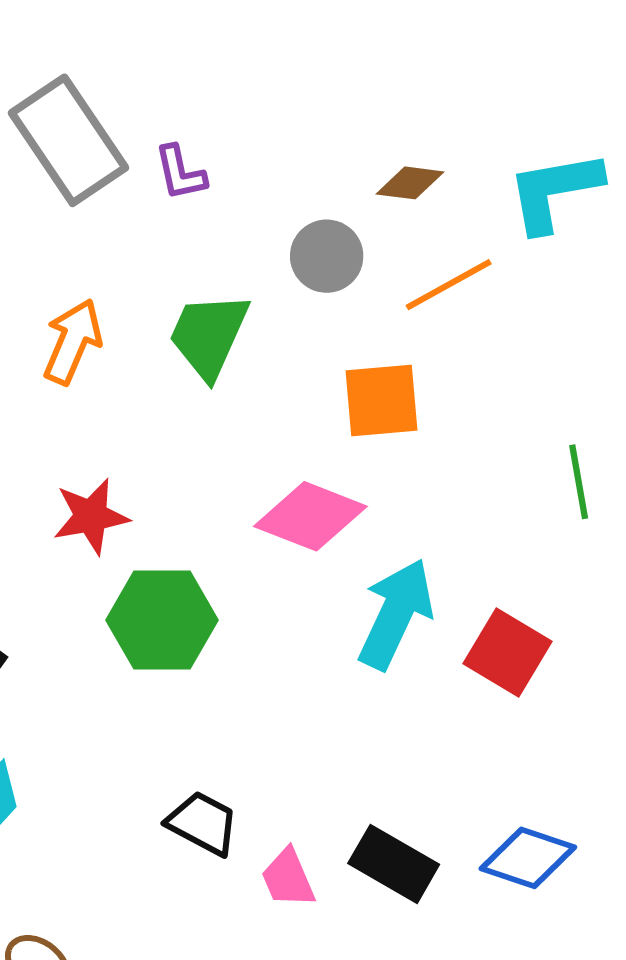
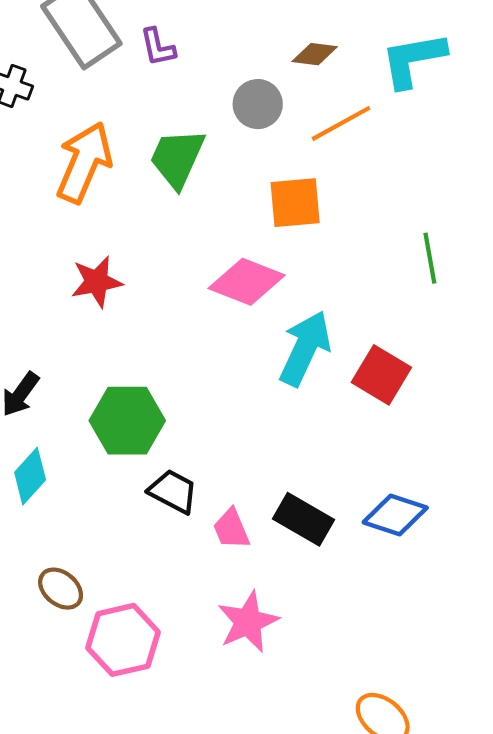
orange arrow: (73, 342) -> (84, 162), size x1.4
green hexagon: (162, 620) -> (127, 421), moved

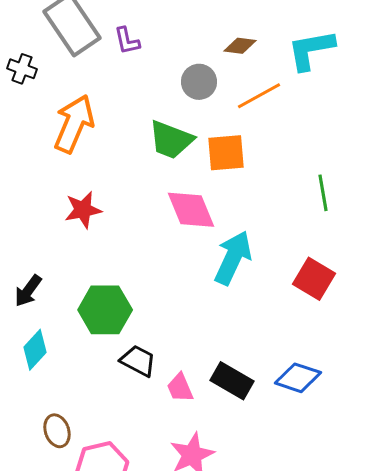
green trapezoid: (177, 158) -> (171, 140), moved, turned -93
pink diamond: (247, 282) -> (191, 210), turned 46
red square: (381, 375) -> (314, 279), moved
brown ellipse: (61, 589) -> (57, 431), turned 32

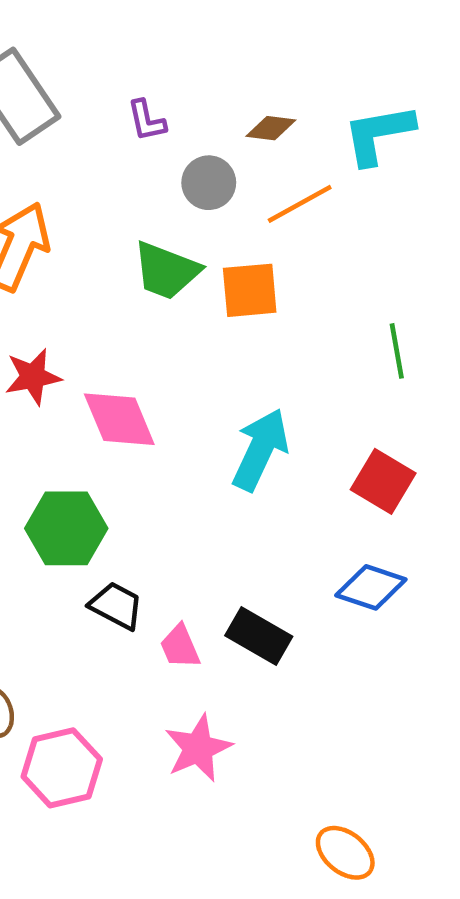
purple L-shape: (127, 41) -> (147, 121), moved
pink diamond: (191, 210) -> (119, 419), moved
blue diamond: (298, 378) -> (371, 587), moved

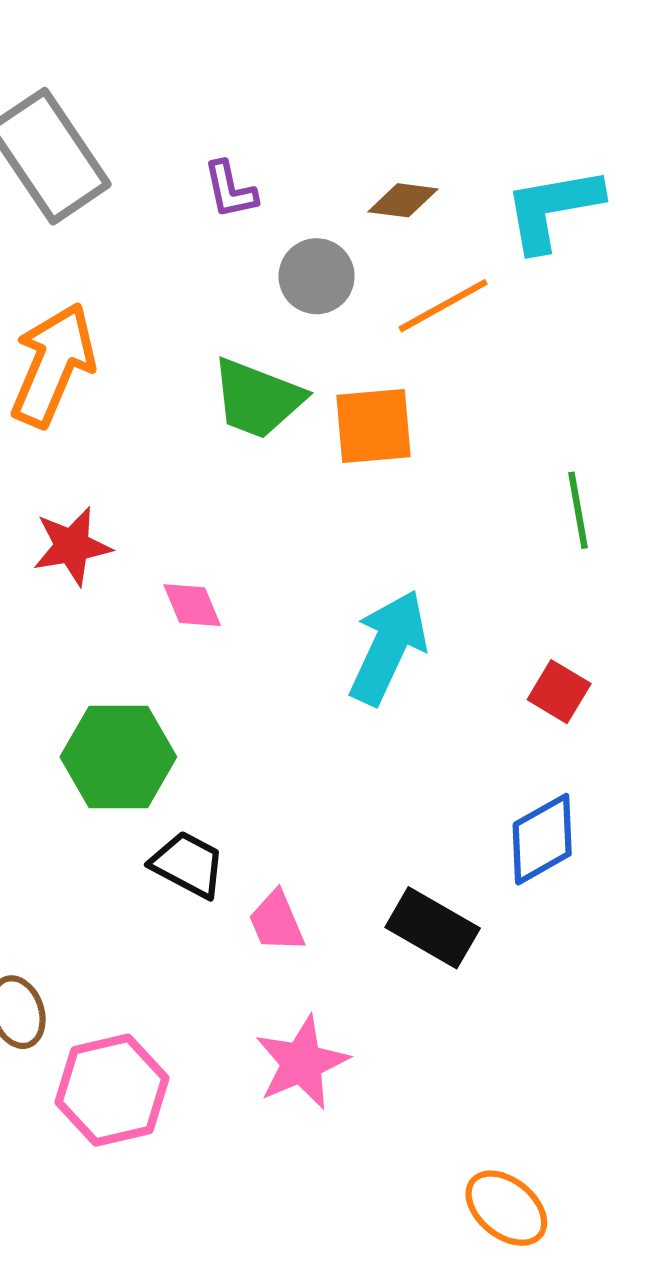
pink diamond: (119, 419) -> (192, 605), size x0.6
red square: (383, 481) -> (559, 692), size x0.7
blue diamond: (371, 587) -> (542, 839), turned -48
black rectangle: (259, 636) -> (433, 928), moved

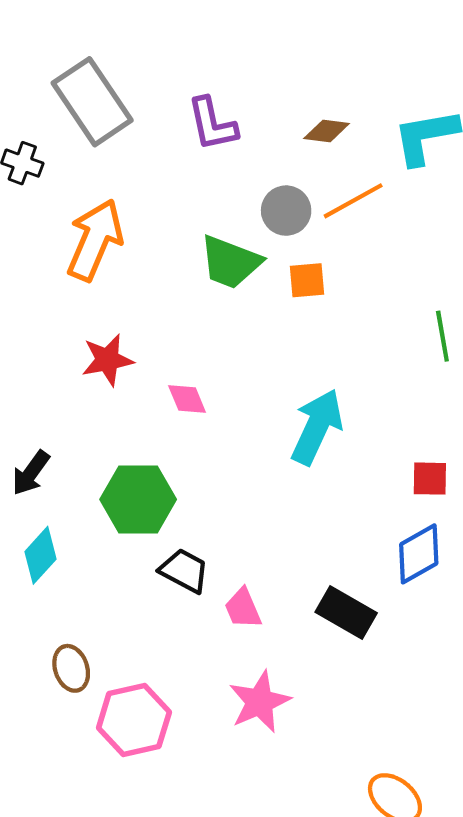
purple L-shape: (230, 190) -> (212, 124), size x1.4
gray circle: (317, 276) -> (286, 211), moved
orange square: (373, 426) -> (307, 280), size x0.7
red square: (559, 692) -> (430, 479), moved, turned -30

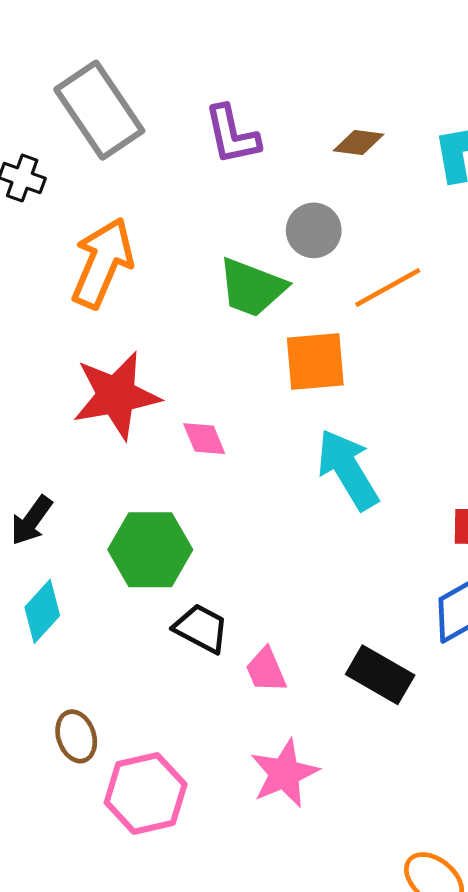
orange line: (353, 201) -> (388, 287), moved
orange square: (307, 280) -> (315, 362), moved, size x1.5
red star: (107, 360) -> (116, 395), size x1.5
cyan arrow: (317, 427) -> (348, 470), turned -56

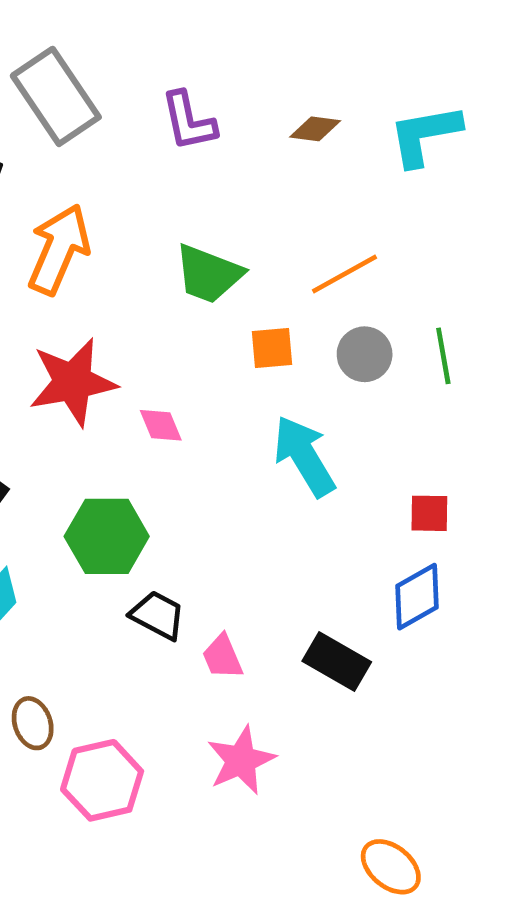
gray circle: (314, 230) -> (365, 354), moved
orange square: (315, 362) -> (272, 348), size x0.7

